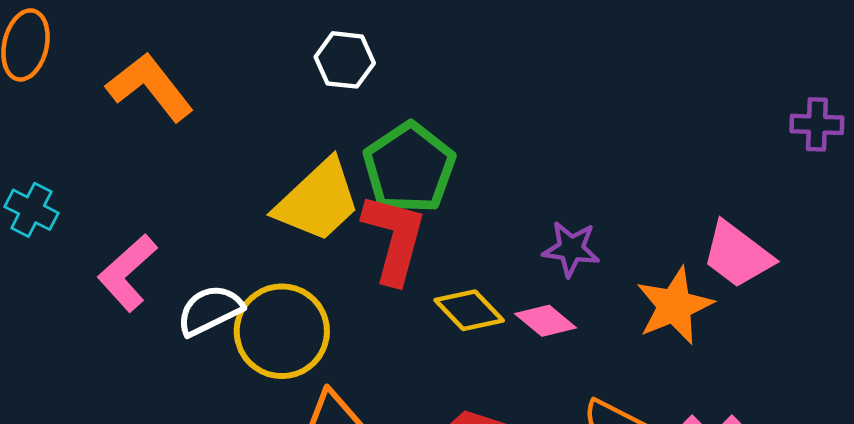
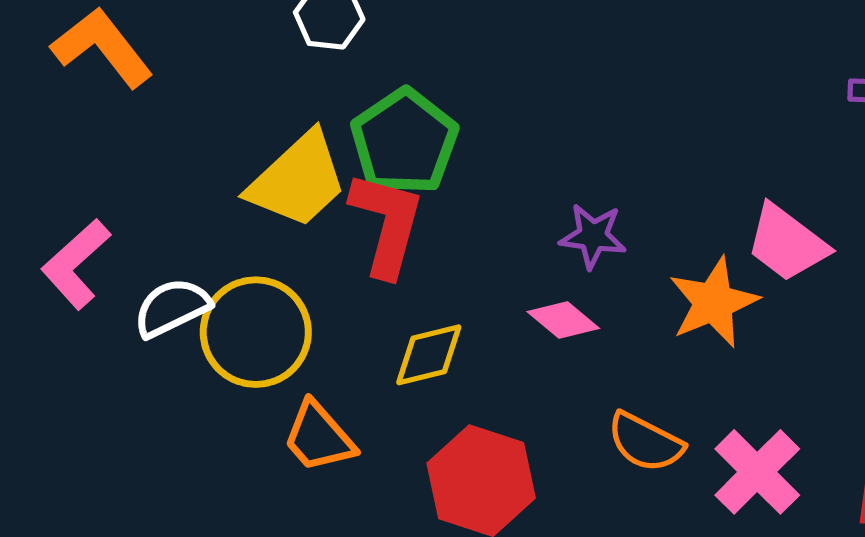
yellow diamond: (469, 310) -> (429, 355), moved, turned -60

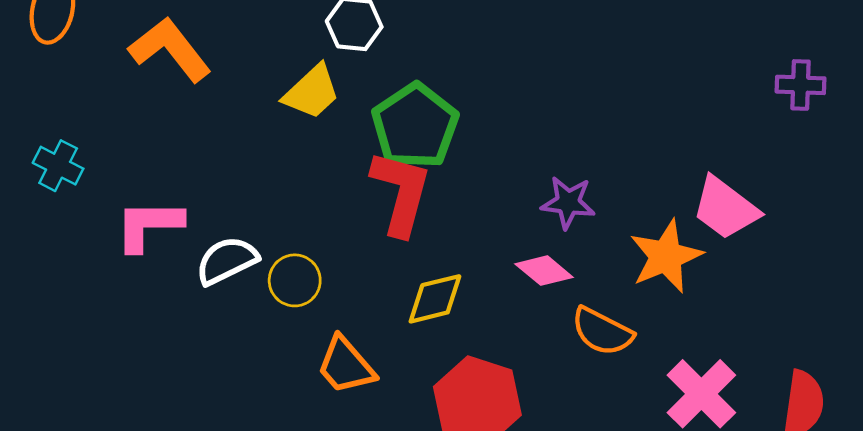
yellow trapezoid: (298, 180) -> (312, 92), moved, size x0.7
pink L-shape: (76, 264) -> (149, 225), turned 42
yellow circle: (256, 332) -> (295, 280), size x0.6
orange semicircle: (645, 442) -> (602, 331), moved

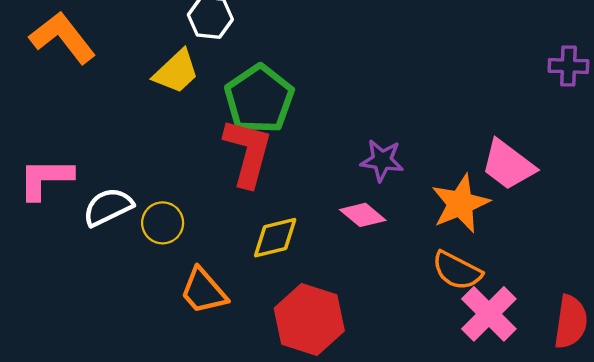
orange semicircle: (602, 331) -> (457, 271), moved

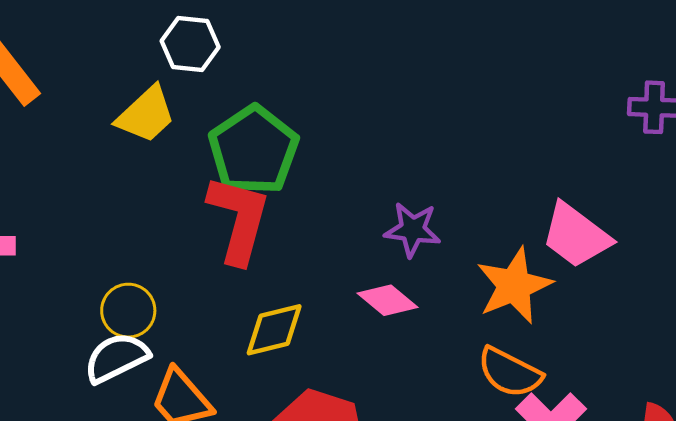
white semicircle: (108, 207) -> (116, 358), moved

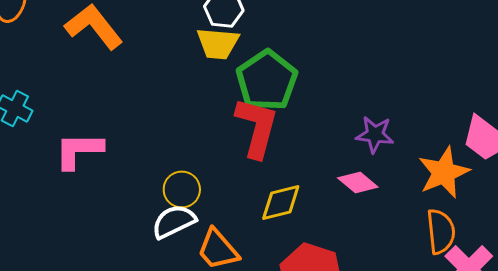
yellow trapezoid: (146, 115) -> (218, 43), moved, turned 48
orange semicircle: (510, 372) -> (441, 231), turned -123

